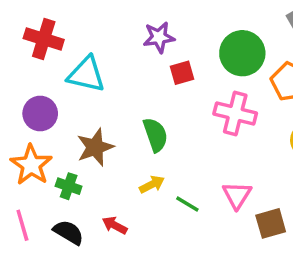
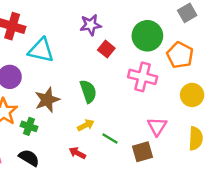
red square: (182, 73) -> (106, 49), turned -35
pink triangle: (237, 195) -> (157, 126), moved
brown square: (271, 223) -> (143, 152), moved
red arrow: (115, 225) -> (77, 153), moved

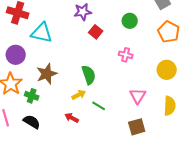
green circle: (147, 36) -> (130, 21), size x0.6
orange pentagon: (180, 55) -> (169, 32), moved
pink cross: (143, 77) -> (126, 55), size x0.6
green semicircle: (88, 91) -> (89, 75), moved
brown square: (143, 152) -> (137, 127), moved

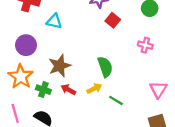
cyan triangle: (42, 33) -> (54, 21), size x0.7
red arrow: (72, 118) -> (68, 90), moved

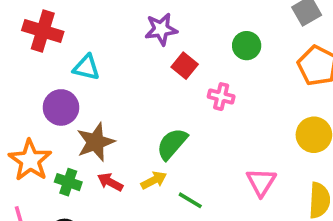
purple circle: (26, 45) -> (61, 107), moved
pink cross: (145, 45) -> (221, 97), moved
green semicircle: (105, 67) -> (172, 144), turned -120

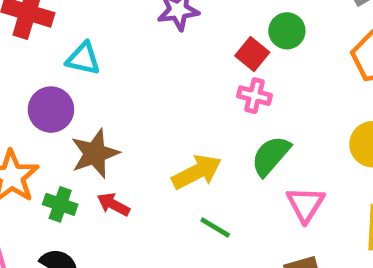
red square: (185, 66) -> (252, 54), moved
green semicircle: (172, 144) -> (271, 156), moved
yellow arrow: (154, 180) -> (197, 172), moved, size x1.5

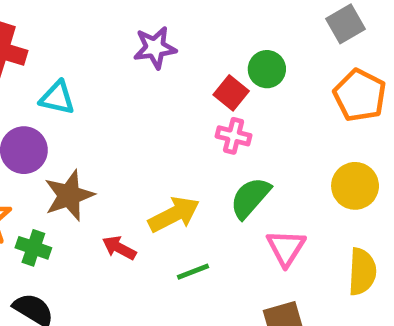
red arrow: (113, 204) -> (119, 248), moved
green line: (215, 228) -> (193, 272), turned -52

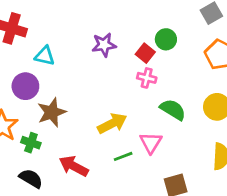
purple star: (155, 48) -> (104, 45), moved
green semicircle: (250, 198) -> (173, 110), moved, turned 80
red arrow: (119, 248) -> (74, 166), moved, size x1.5
pink triangle: (286, 248) -> (151, 143), moved

